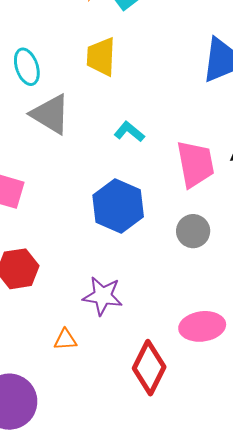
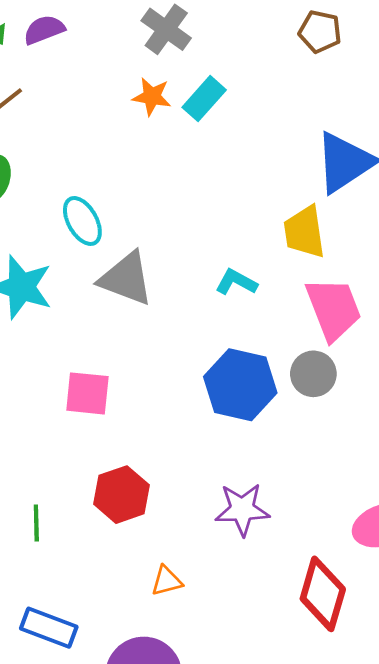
yellow trapezoid: (101, 57) -> (304, 232), moved
gray circle: (193, 231) -> (313, 374), moved
orange triangle: (65, 340) -> (167, 581), moved

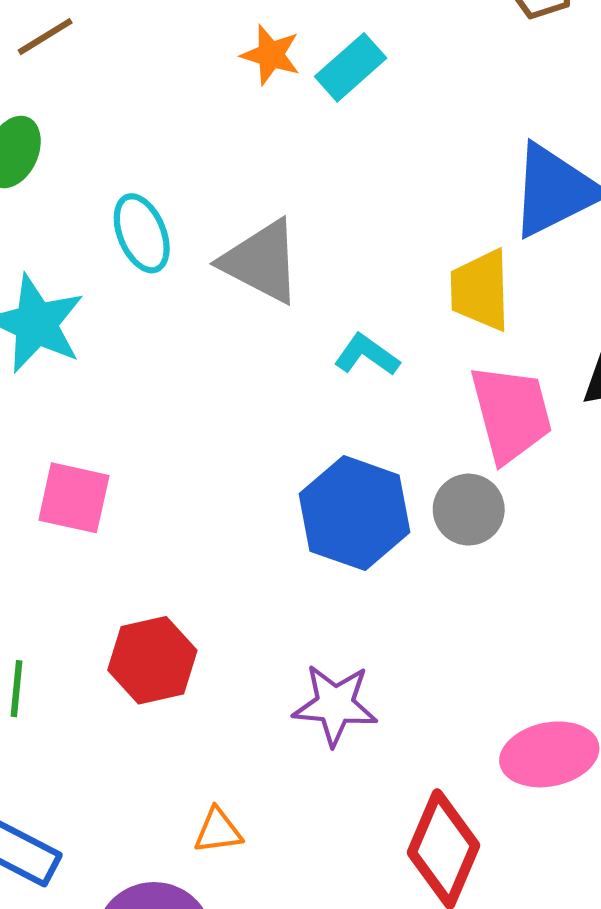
gray triangle: (126, 279) -> (261, 262), moved
pink square: (87, 393) -> (74, 498), moved
orange triangle: (167, 581) -> (218, 831), moved

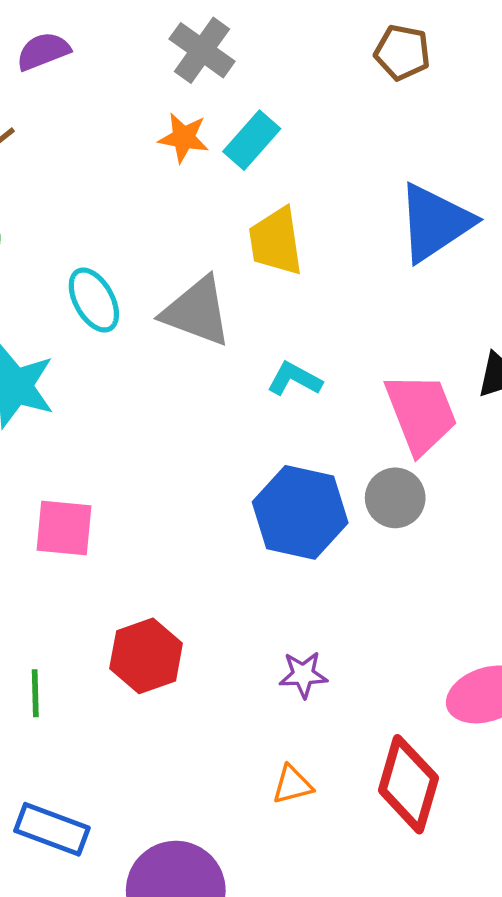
yellow trapezoid: (480, 290) -> (276, 241), moved
purple star: (335, 705) -> (303, 675), size x0.7
orange triangle: (218, 831) -> (292, 785), moved

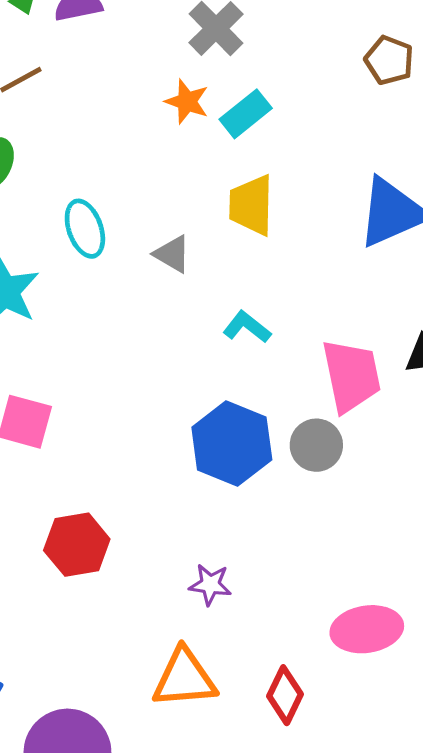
gray triangle: (197, 312) -> (172, 254), size x0.6
red diamond: (408, 784) -> (285, 695), size x0.7
orange triangle: (292, 785) -> (184, 678), size x1.8

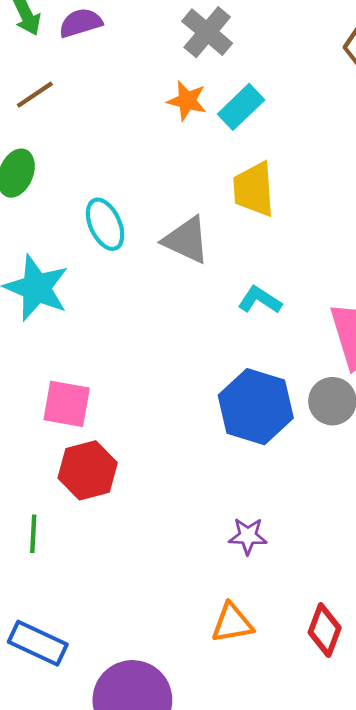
gray triangle: (172, 254) -> (186, 240), size x1.4
red hexagon: (77, 545) -> (88, 470), moved
orange triangle: (184, 678) -> (232, 623), size x0.7

